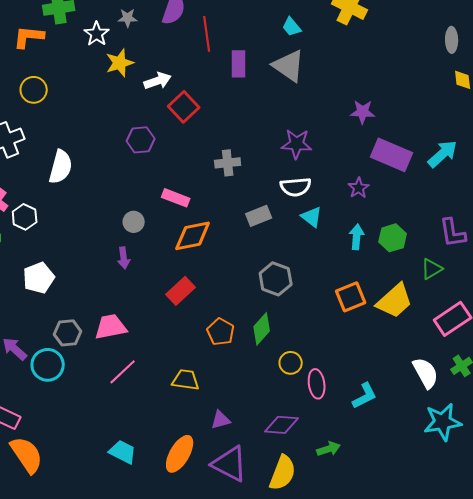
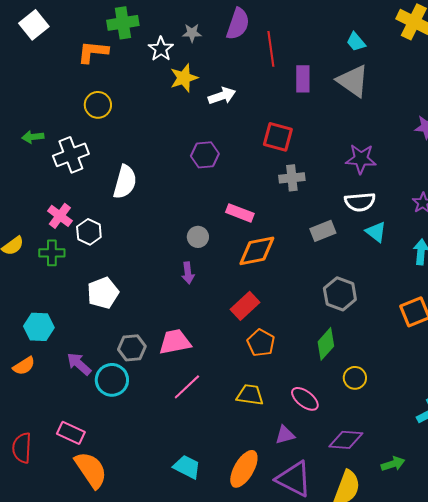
red square: (184, 107) -> (278, 137), moved, turned -32
orange pentagon: (221, 332) -> (261, 343), moved
pink ellipse: (317, 384) -> (305, 399), moved, turned -44

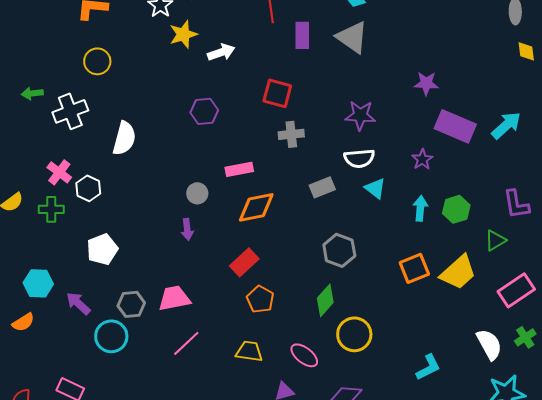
pink rectangle: (240, 213) -> (239, 169), turned -32
purple arrow: (79, 364) -> (78, 303), moved
yellow circle: (355, 378) -> (354, 334), size x1.5

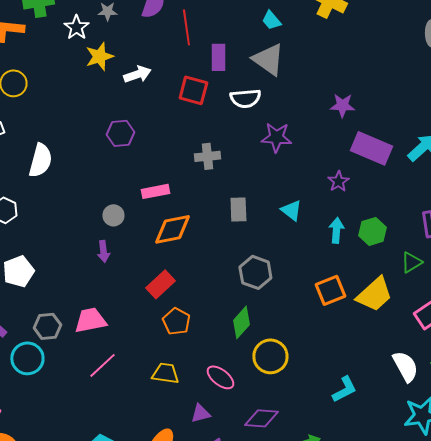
red square: (277, 93) -> (193, 90), moved
white semicircle: (359, 158) -> (245, 98), moved
gray rectangle: (322, 187) -> (238, 209), turned -70

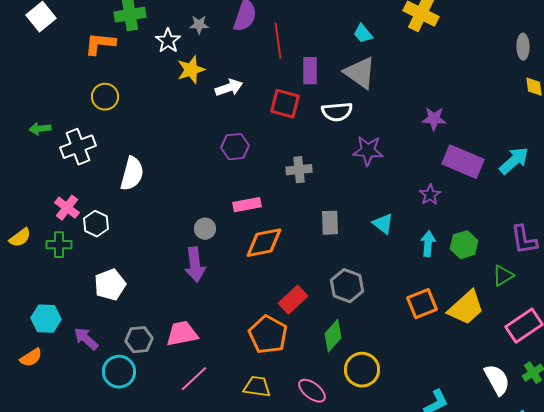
purple hexagon: (120, 133) -> (235, 147), moved
purple arrow: (103, 251) -> (195, 265), size x1.6
red rectangle: (160, 284) -> (293, 300), moved
orange pentagon: (176, 321) -> (268, 335), size x1.4

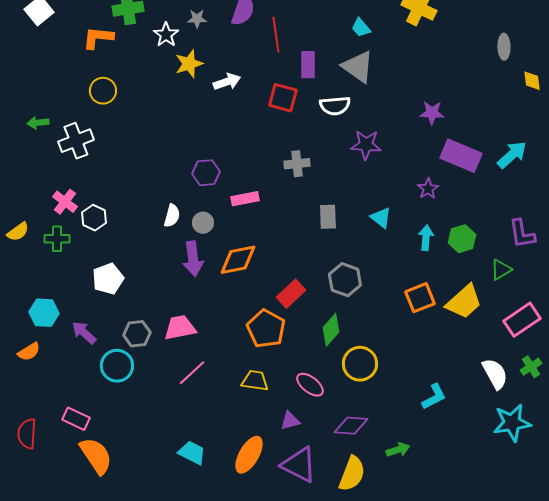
gray ellipse: (523, 47) -> (504, 47), moved
purple hexagon: (235, 147) -> (206, 173), moved
white semicircle: (132, 174) -> (172, 216), moved, size x0.7
orange diamond: (264, 243) -> (238, 260), moved

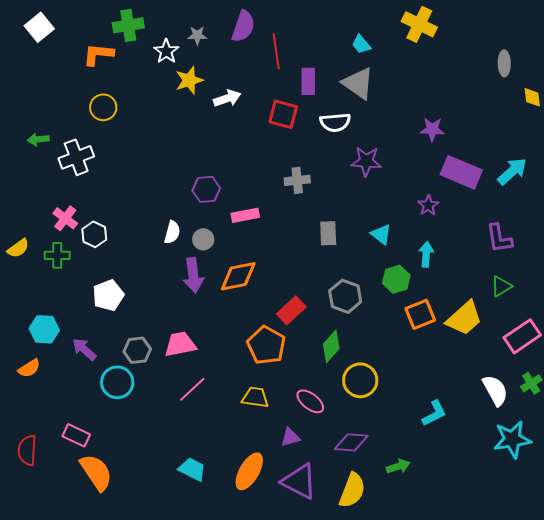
purple L-shape: (522, 234) -> (499, 238), moved
green hexagon: (462, 239) -> (396, 279), moved

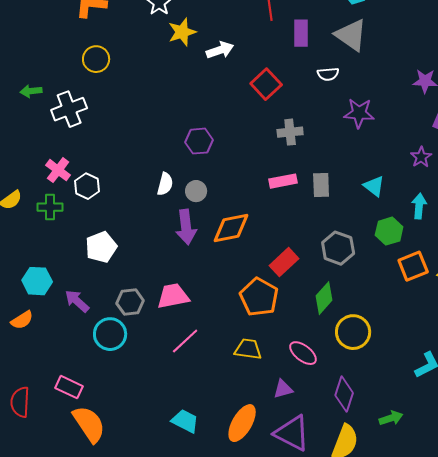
red square: (283, 114) -> (266, 84), moved, turned 32
white semicircle: (335, 122) -> (328, 74), size x0.7
pink rectangle: (245, 215) -> (283, 181), moved
purple diamond: (351, 442) -> (344, 394), turned -76

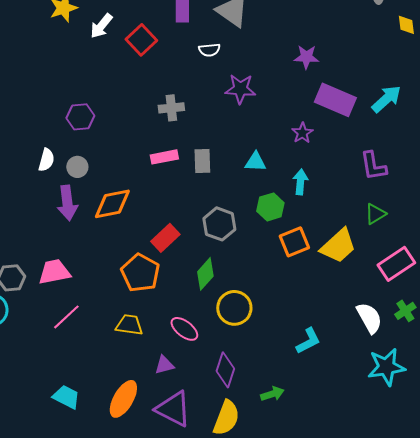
white arrow: (220, 50) -> (101, 26), turned 148
red square: (266, 84) -> (141, 40), moved
cyan triangle: (374, 186) -> (255, 162), turned -35

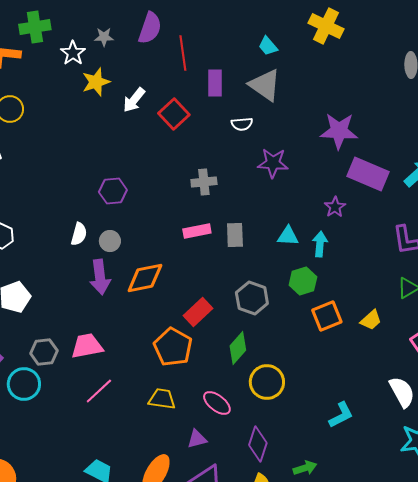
purple star: (306, 57) -> (339, 131), size x1.5
cyan arrow: (300, 182) -> (320, 244), moved
yellow trapezoid: (338, 246) -> (371, 320), size x0.6

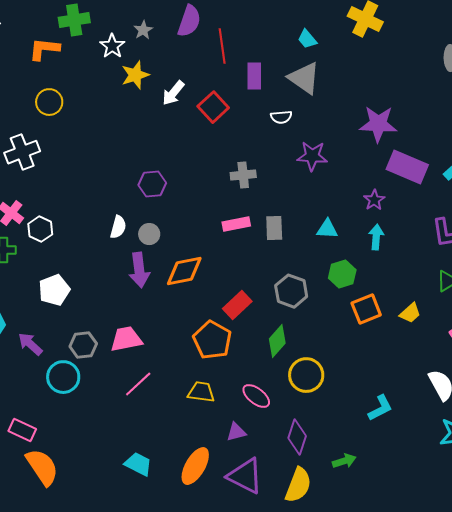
gray star: (104, 37) -> (143, 30), turned -30
cyan arrow: (320, 244) -> (376, 237), moved

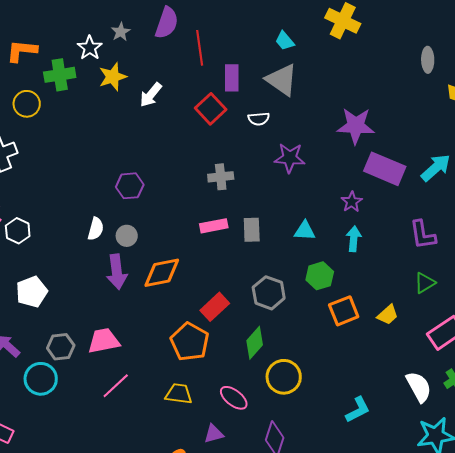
green cross: (74, 20) -> (60, 75), moved
red square: (213, 107) -> (211, 109), moved

